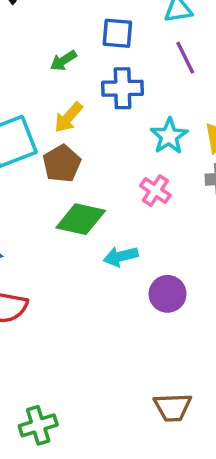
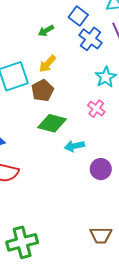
blue square: (117, 33) -> (78, 16), turned 30
blue cross: (123, 88) -> (90, 39), moved, turned 35
green cross: (38, 425) -> (22, 242), size x1.4

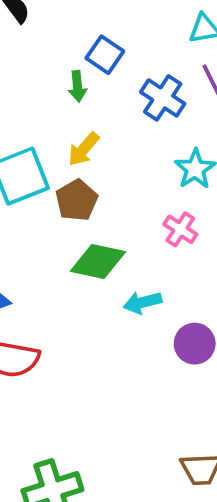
blue square: (78, 16) -> (105, 55), moved
green arrow: (46, 31) -> (78, 86), turned -63

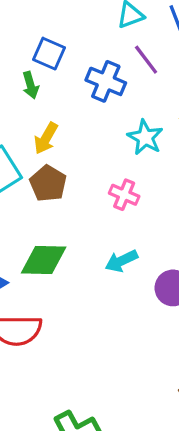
pink cross: (180, 229) -> (124, 195), moved
green diamond: (98, 262) -> (44, 260), moved

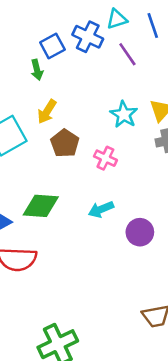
blue square: (49, 54) -> (52, 46), turned 35
blue cross: (106, 81) -> (88, 37), moved
brown pentagon: (48, 183) -> (65, 143), moved

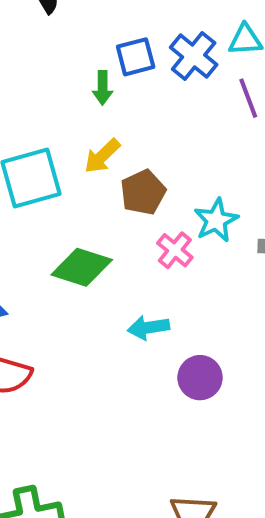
cyan star: (124, 114) -> (216, 220), moved
brown pentagon: (65, 143) -> (143, 192), moved
green diamond: (41, 206) -> (82, 267), moved

